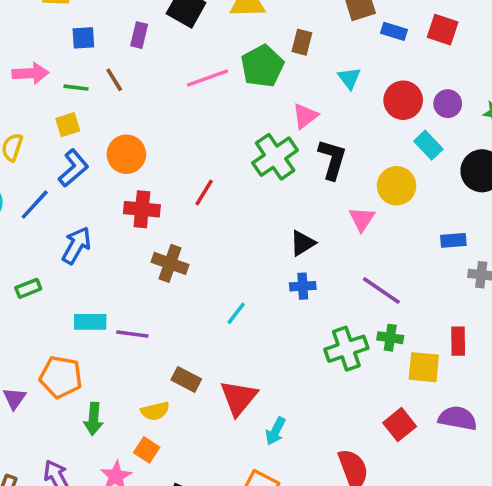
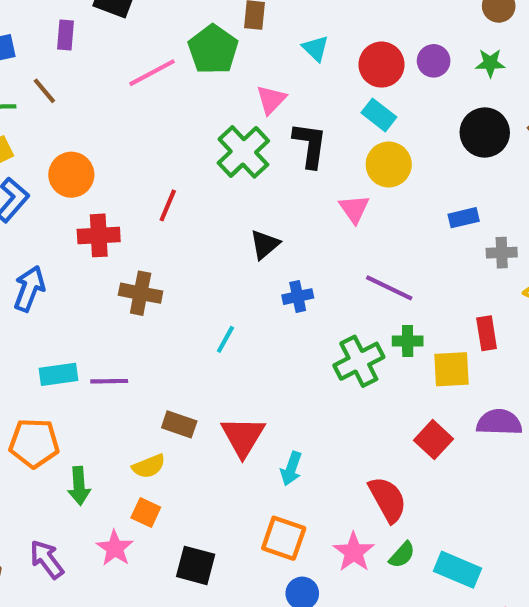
cyan rectangle: (428, 145) -> (379, 115), moved
black triangle: (302, 243) -> (265, 245), moved

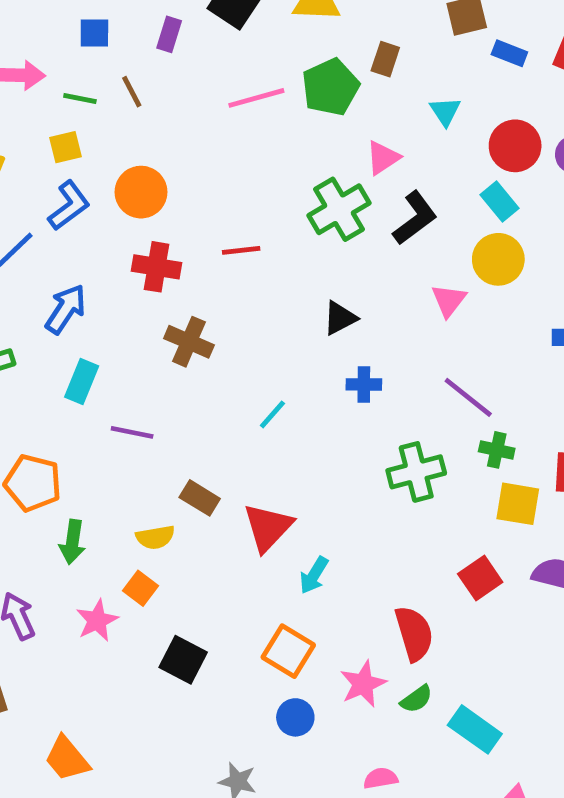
black L-shape: (310, 145) -> (415, 218), turned 33
red line: (168, 205) -> (241, 250), turned 48
green cross: (408, 341) -> (497, 450), moved
cyan rectangle: (58, 374) -> (82, 381), moved, turned -72

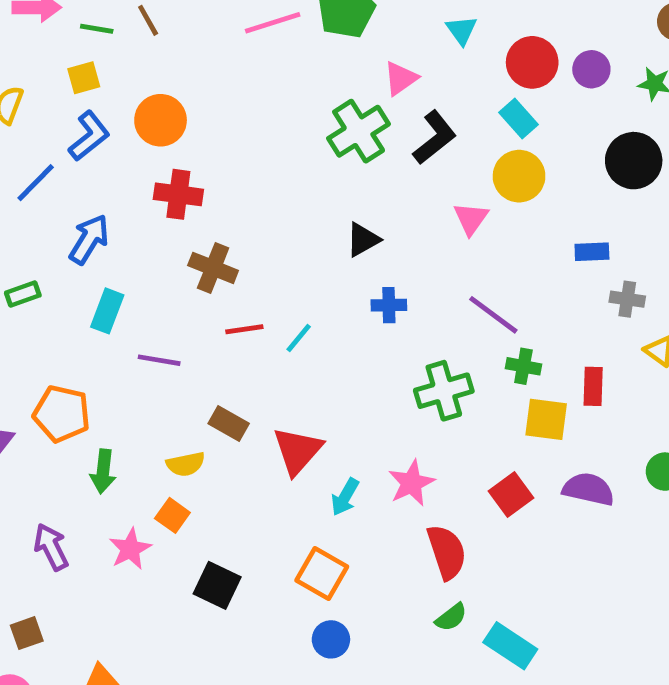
red line: (241, 250) -> (244, 329), moved
pink star: (363, 684) -> (411, 483), moved

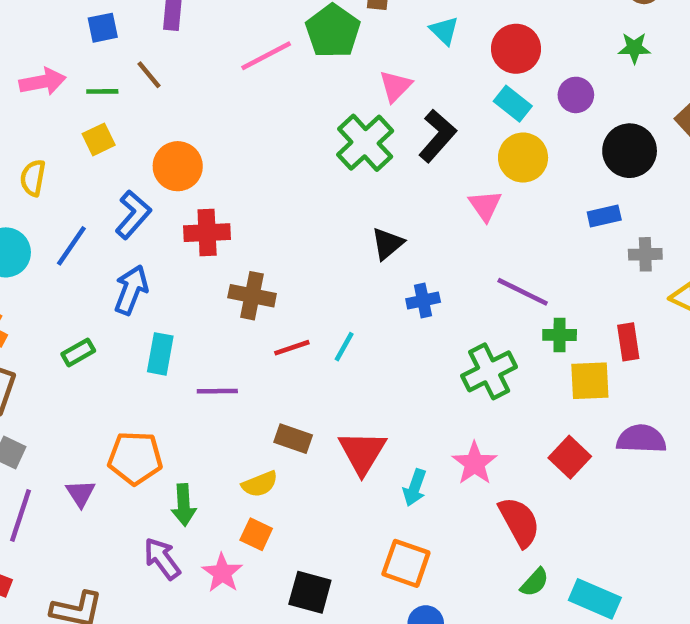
purple circle: (591, 69) -> (576, 95), moved
blue L-shape: (89, 136) -> (133, 215), moved
black circle: (634, 161) -> (630, 151), moved
purple arrow: (51, 547) -> (162, 559), moved

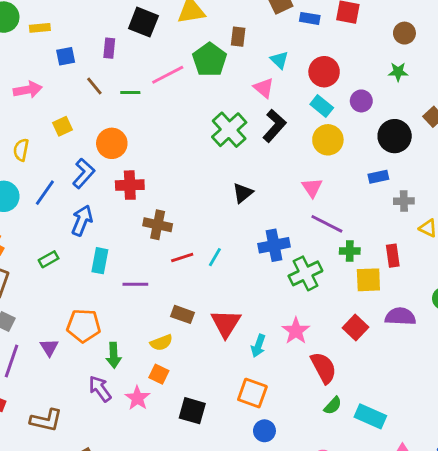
pink triangle: (396, 86) -> (264, 88), moved, turned -35
green line: (102, 91) -> (130, 93), moved
pink triangle: (485, 205) -> (312, 188), moved
blue cross: (423, 301) -> (274, 245), moved, size x1.5

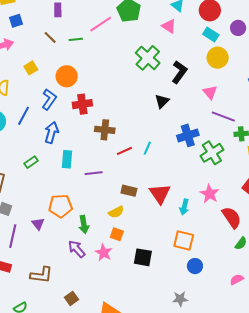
blue square: (66, 56) -> (16, 21), moved
black L-shape: (274, 126) -> (179, 72), moved

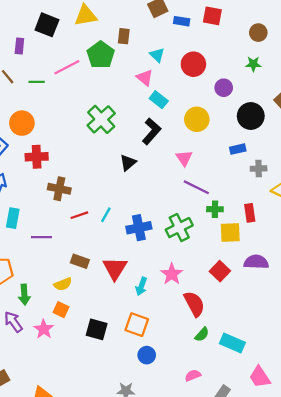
cyan rectangle: (211, 34) -> (159, 100), moved
green cross: (148, 58) -> (101, 119), moved
blue cross: (188, 135) -> (139, 228), moved
black square: (143, 257) -> (97, 329), moved

